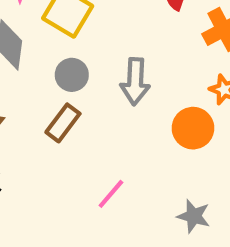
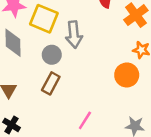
gray arrow: (135, 81) -> (74, 35), moved

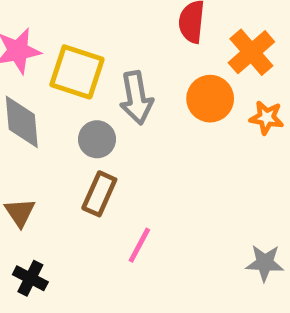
orange circle: (127, 75) -> (210, 99), moved
pink line: (85, 120) -> (139, 245), moved

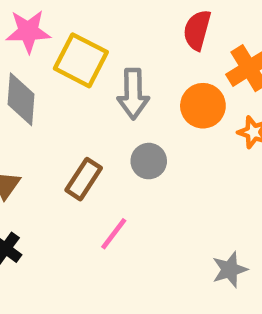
gray circle: (97, 139) -> (149, 161), moved
gray star: (265, 263) -> (230, 270), turned -30

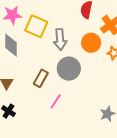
gray circle: (149, 161) -> (69, 69), size x1.5

